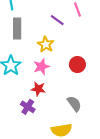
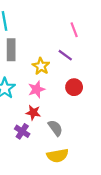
purple line: (57, 20) -> (65, 55), moved
gray semicircle: (74, 104) -> (55, 128), moved

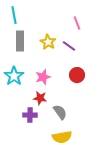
yellow star: (41, 66) -> (48, 42), moved
purple cross: (22, 131) -> (30, 115), turned -32

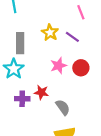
gray rectangle: (20, 41) -> (20, 43), moved
pink star: (43, 77) -> (58, 66), moved
purple cross: (30, 115) -> (22, 99), moved

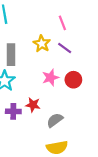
pink line: (81, 12) -> (62, 23), moved
gray semicircle: (63, 107) -> (55, 120), turned -91

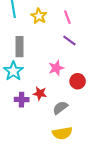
yellow star: (42, 44) -> (39, 16), moved
red circle: (73, 80) -> (78, 81), moved

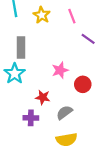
purple line: (69, 40) -> (88, 39), moved
purple cross: (22, 100) -> (31, 118), moved

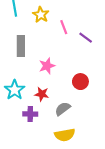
pink line: (72, 16) -> (64, 27), moved
pink star: (60, 70) -> (47, 66), moved
cyan star: (15, 74) -> (15, 90), moved

